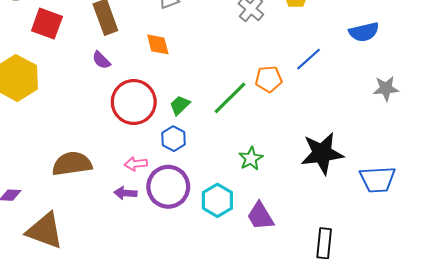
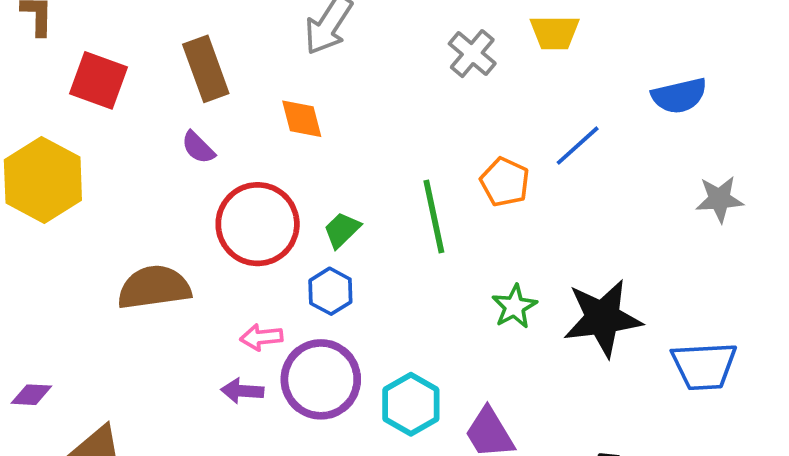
orange pentagon: (269, 79) -> (505, 182), turned 30
green line: (230, 98) -> (434, 216), turned -57
green star: (251, 159) -> (514, 307), moved
brown semicircle: (72, 164) -> (154, 287), moved

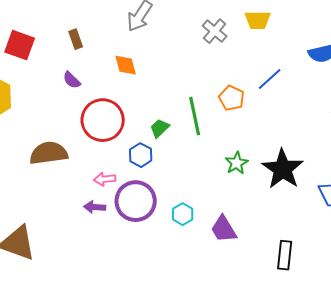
brown rectangle: (206, 69) -> (76, 39), size x0.6
green trapezoid: (342, 230) -> (160, 128), moved
black star: (603, 318) -> (283, 169), turned -30
cyan hexagon: (411, 404) -> (183, 214), size x0.7

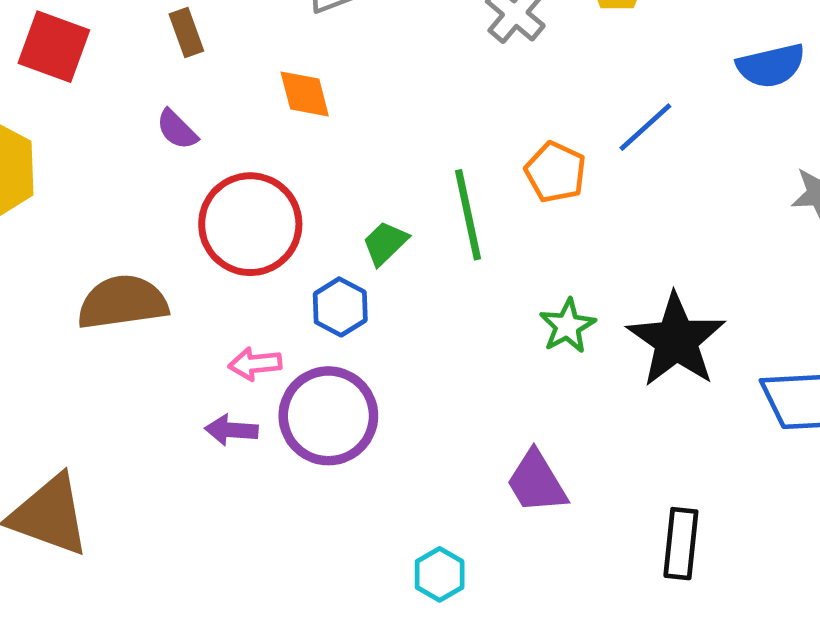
cyan hexagon: (183, 214) -> (440, 574), moved

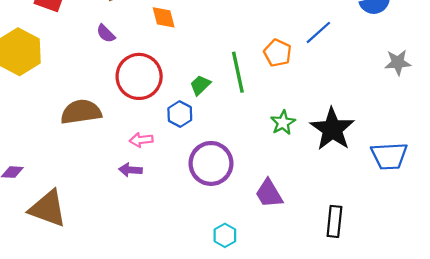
purple circle: (328, 416) -> (211, 163), moved

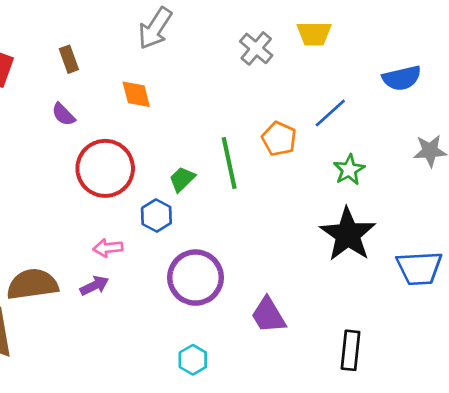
brown semicircle: (81, 112) -> (32, 284), moved
green star: (283, 123) -> (349, 170), moved
purple arrow: (130, 170) -> (94, 286), turned 150
cyan hexagon: (225, 235) -> (193, 360), moved

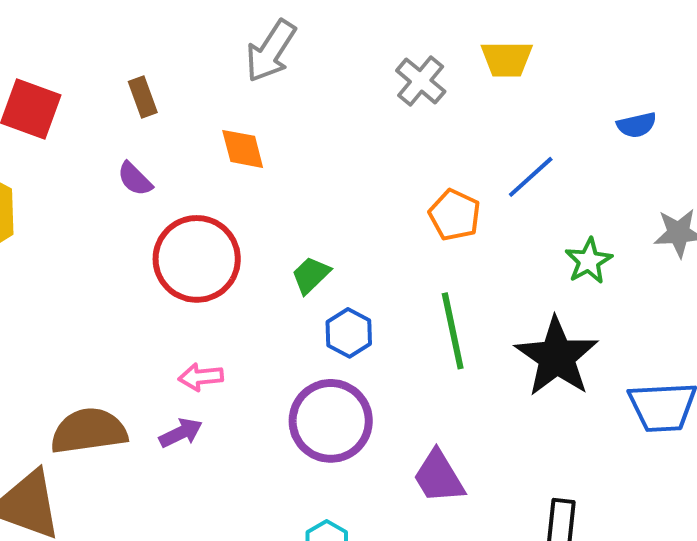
blue semicircle: (402, 78) -> (637, 125), size x0.7
green line: (229, 163) -> (453, 331), moved
green star: (349, 170) -> (589, 261), moved
blue hexagon: (156, 216) -> (349, 333), moved

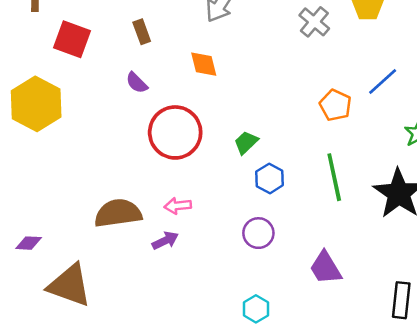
purple circle: (331, 421) -> (258, 233), size x0.6
brown semicircle: (89, 431) -> (118, 213), moved

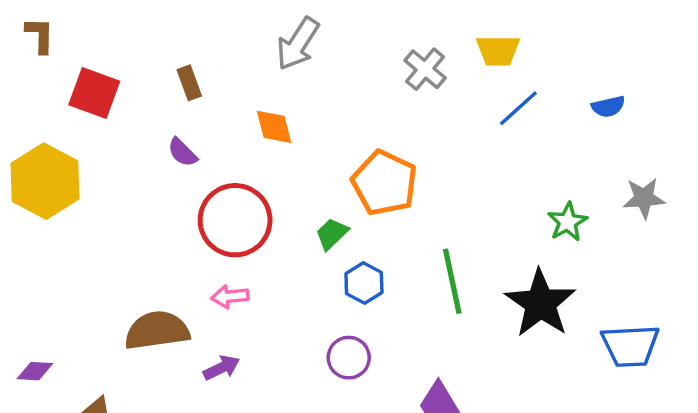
blue line: (383, 82) -> (518, 108), moved
orange pentagon: (335, 105) -> (384, 183), moved, size x1.5
pink arrow: (178, 206) -> (230, 297), moved

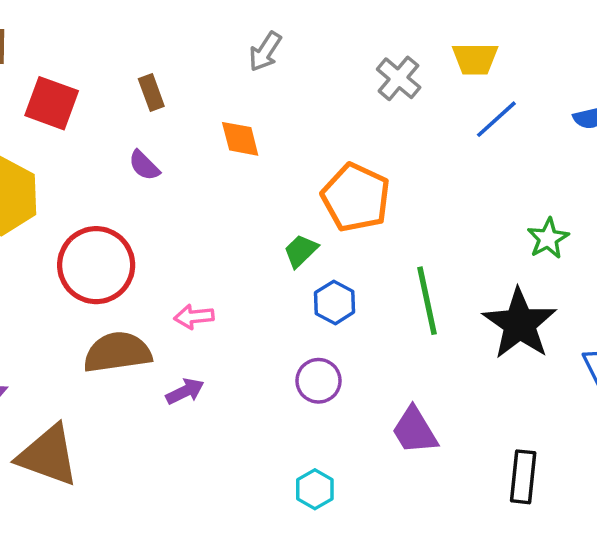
gray arrow: (298, 44) -> (265, 52), size x0.7
red circle: (235, 220) -> (96, 265), moved

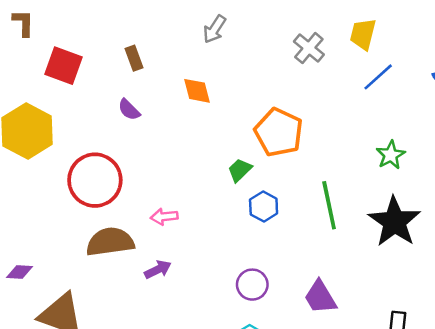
yellow trapezoid: (475, 59) -> (363, 34), turned 104
green star: (548, 238) -> (391, 155), moved
purple circle: (318, 381) -> (252, 285), moved

